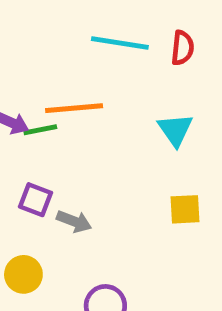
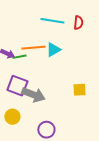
cyan triangle: (175, 130) -> (53, 50), moved, turned 35
purple square: (36, 200) -> (17, 86), size x1.5
gray arrow: (74, 221) -> (33, 95), size x1.6

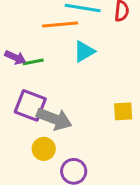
orange line: (33, 48) -> (60, 24), moved
yellow circle: (12, 117) -> (44, 149), moved

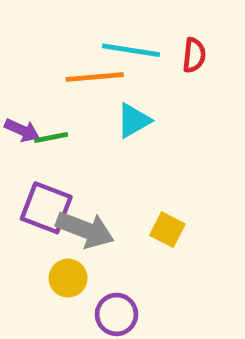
yellow square: (123, 111) -> (167, 230), moved, turned 30

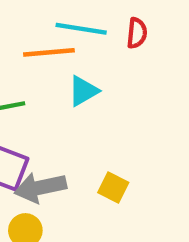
gray arrow: (85, 230) -> (40, 187), turned 147

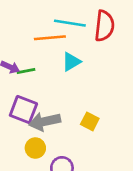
red semicircle: (137, 33) -> (104, 26), size x1.6

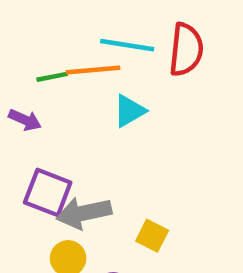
green line: (26, 71) -> (52, 77), moved
yellow square: (90, 121) -> (152, 236), moved

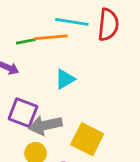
cyan triangle: (129, 111) -> (65, 79), moved
yellow square: (152, 236) -> (87, 139), size x1.6

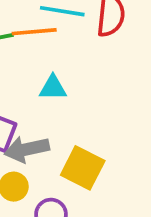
cyan triangle: (65, 79) -> (53, 88), turned 30

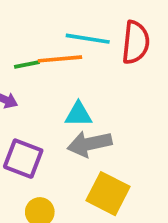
gray arrow: (27, 149) -> (90, 144), moved

